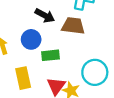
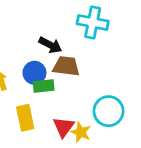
brown trapezoid: (73, 26) -> (66, 66), moved
green rectangle: (50, 55) -> (44, 86), moved

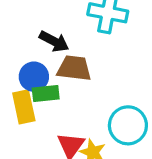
yellow rectangle: (25, 118) -> (24, 107), moved

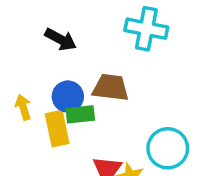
black arrow: (54, 41) -> (61, 39), moved

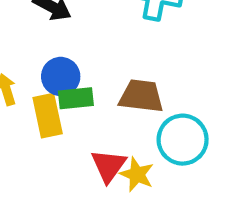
brown trapezoid: (111, 88) -> (141, 96), moved

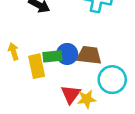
blue circle: (61, 76) -> (67, 54), moved
yellow star: (137, 174) -> (87, 99), turned -30

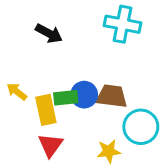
yellow arrow: (13, 52) -> (17, 92), turned -35
red triangle: (71, 94) -> (50, 145), moved

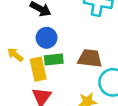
blue circle: (84, 95) -> (47, 38), moved

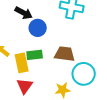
blue circle: (47, 38) -> (38, 28), moved

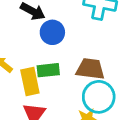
cyan circle: (84, 74) -> (99, 97), moved

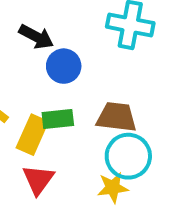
yellow rectangle: (30, 81) -> (32, 135), turned 36

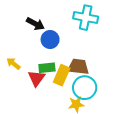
yellow rectangle: (32, 135) -> (62, 75), moved
red triangle: (38, 180) -> (36, 78), moved

